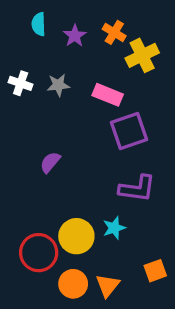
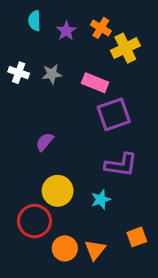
yellow circle: (76, 236) -> (58, 191), moved

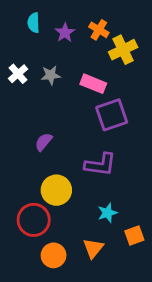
white cross: (19, 73) -> (18, 74), turned 30
purple L-shape: (121, 165) -> (100, 165), moved
cyan star: (101, 199) -> (107, 213), moved
orange circle: (65, 248) -> (54, 255), moved

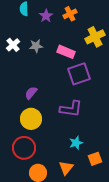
orange cross: (99, 30) -> (70, 14), turned 32
yellow cross: (123, 50) -> (95, 37), moved
yellow circle: (56, 190) -> (31, 119), moved

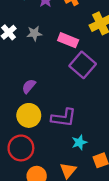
purple square: (79, 74) -> (83, 65), turned -30
purple L-shape: (71, 109) -> (64, 118), moved

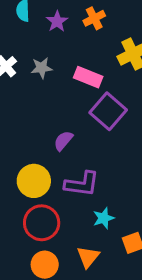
purple semicircle: (29, 86) -> (63, 141), moved
red circle: (21, 148) -> (42, 223), moved

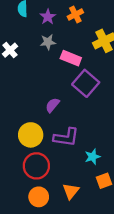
gray star: (42, 68) -> (48, 42), moved
cyan star: (104, 218) -> (93, 157), moved

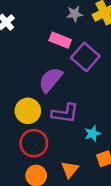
gray star: (48, 42) -> (75, 14), moved
pink rectangle: (71, 58) -> (60, 40), moved
purple semicircle: (52, 105) -> (51, 80), size x1.6

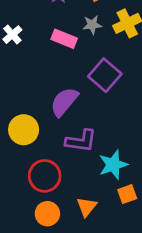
pink rectangle: (60, 40) -> (64, 39), moved
yellow circle: (28, 111) -> (24, 130), moved
cyan star: (92, 134) -> (113, 165), size x1.5

